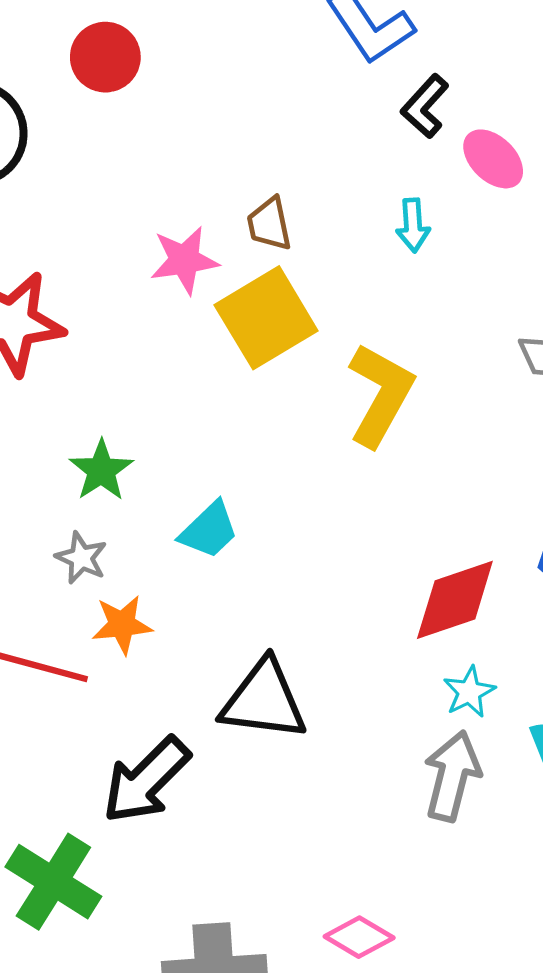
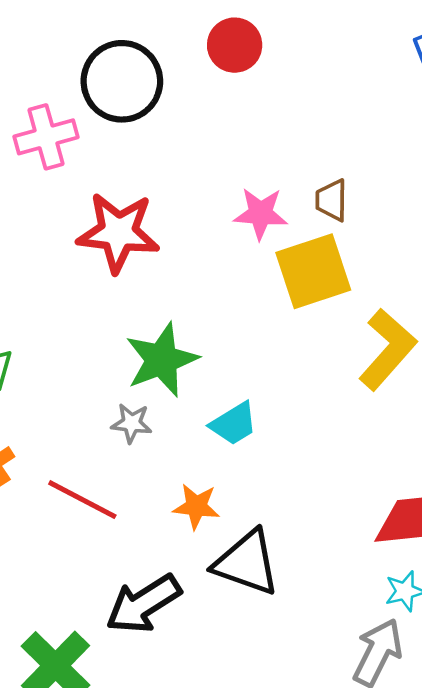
green star: (101, 470) -> (162, 360), size x1.5
gray star: (81, 558) -> (132, 423), turned -30
orange star: (122, 625) -> (196, 506), moved

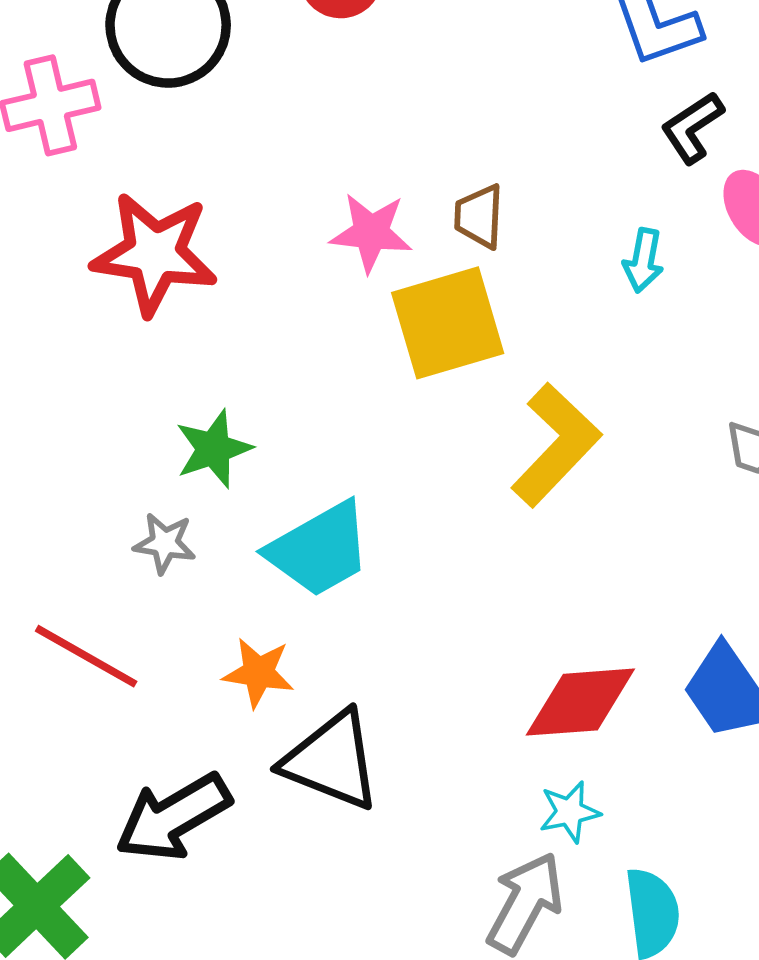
green star: (162, 360) -> (213, 449), size x0.7
cyan trapezoid: (234, 424) -> (319, 549), size x1.5

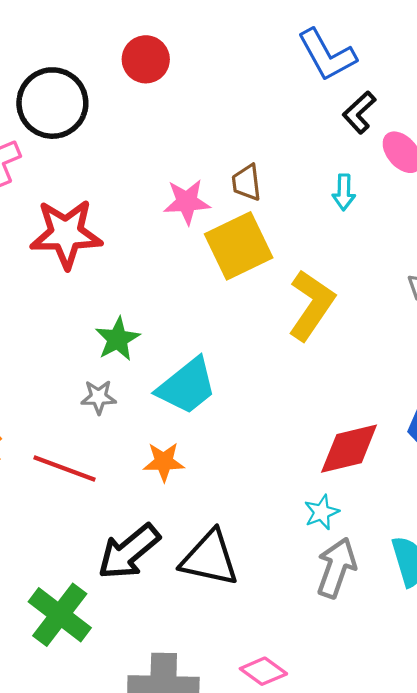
black triangle: (332, 760) -> (210, 558), moved
cyan star: (570, 812) -> (322, 512), moved

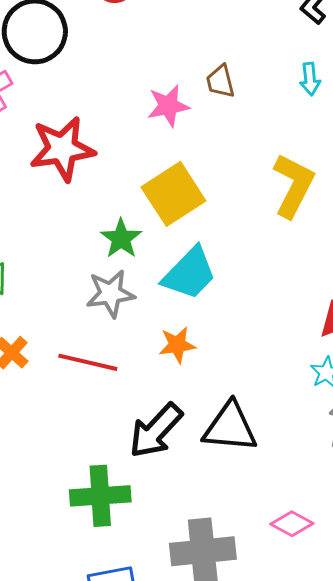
yellow square: (239, 246) -> (173, 194), moved
gray star: (99, 397) -> (111, 294), size x1.5
green cross: (60, 615) -> (100, 496), turned -34

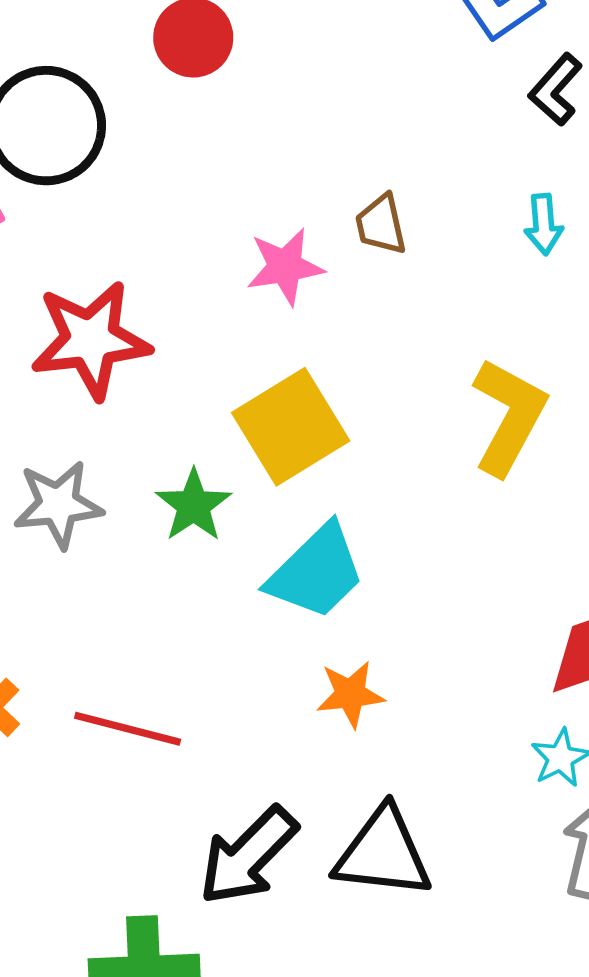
gray star: (111, 294) -> (58, 504), moved
orange star: (177, 345) -> (350, 694), moved

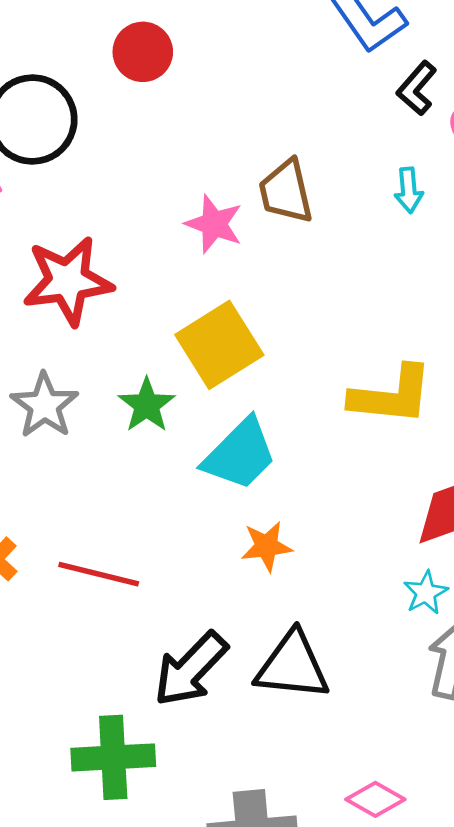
brown trapezoid: (381, 225) -> (286, 192), size x1.4
pink star: (285, 267) -> (214, 224), turned 30
yellow L-shape: (509, 417) -> (391, 395), moved, turned 68
gray star: (58, 504) -> (45, 405), turned -30

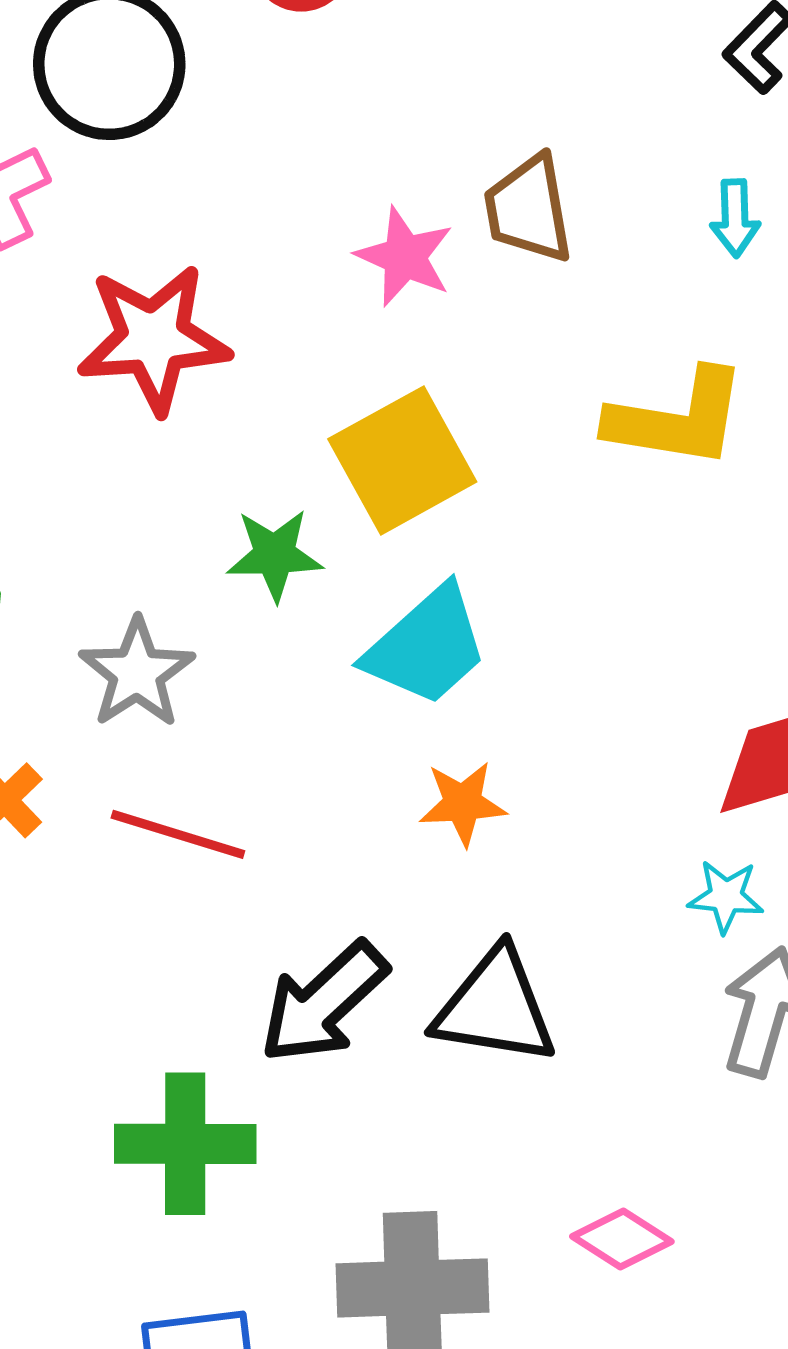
yellow L-shape: (391, 395) -> (677, 419), moved
gray star: (45, 405) -> (137, 673), moved
green star: (147, 405) -> (275, 555), turned 30
cyan star: (426, 593) -> (726, 896), turned 30

